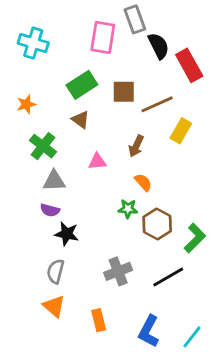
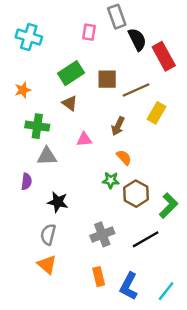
pink rectangle: (103, 37) -> (89, 32), size x0.6
green cross: (43, 146) -> (37, 126), turned -30
purple semicircle: (50, 210) -> (26, 181), moved, turned -98
orange rectangle: (99, 320) -> (99, 277), moved

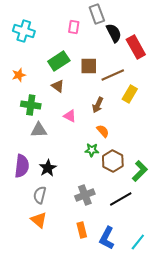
pink triangle: (84, 139) -> (70, 116), turned 32
purple semicircle: (26, 181) -> (22, 166), moved, size x1.6
black star: (58, 202) -> (48, 168), turned 30

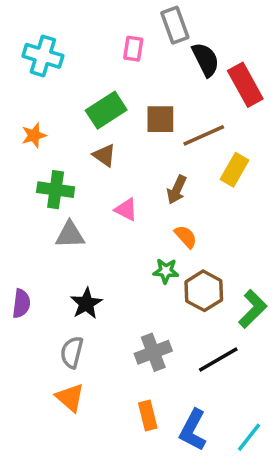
purple semicircle: (22, 166) -> (21, 303), moved, size x0.7

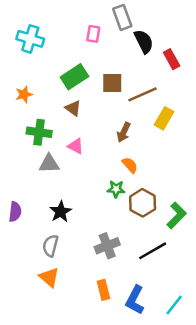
red rectangle: (245, 85) -> (172, 59), size x0.7
pink triangle: (126, 210) -> (76, 146), moved

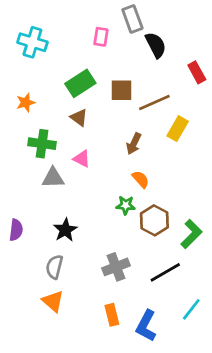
red rectangle: (172, 59) -> (197, 72), moved
cyan line: (174, 305) -> (191, 309), moved

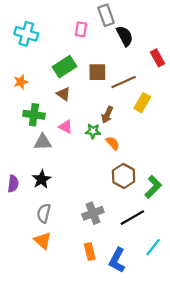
green star: (126, 205) -> (93, 131), moved
black star: (65, 230) -> (42, 179), moved

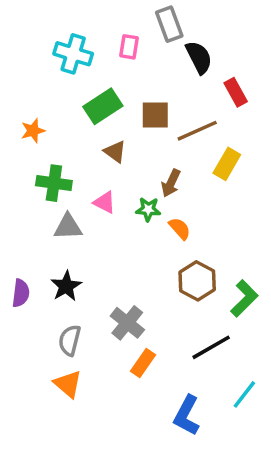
cyan cross: (26, 34) -> (73, 54), moved
red rectangle: (158, 58) -> (236, 92), moved
brown triangle: (63, 94) -> (115, 152), moved
gray cross: (93, 213) -> (127, 323), moved, turned -30
orange rectangle: (90, 251) -> (143, 363), moved, turned 49

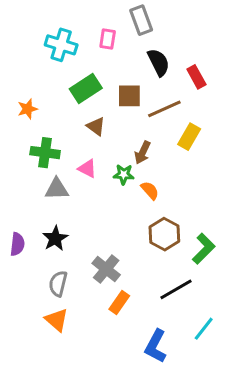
black semicircle: (199, 57) -> (159, 62), moved

